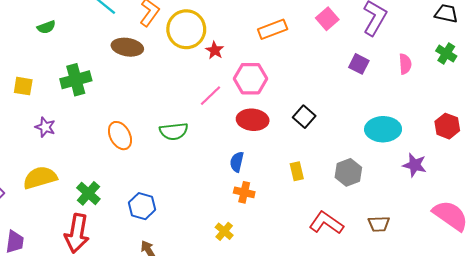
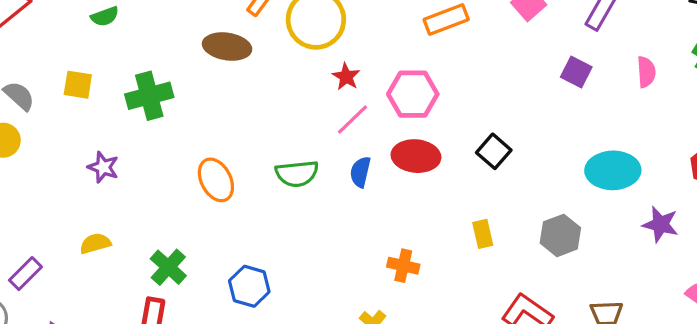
red star: (215, 50) -> (346, 77), moved
yellow square: (23, 86) -> (78, 85), moved
blue semicircle: (237, 162) -> (360, 172), moved
yellow semicircle: (40, 178) -> (95, 243), size x0.6

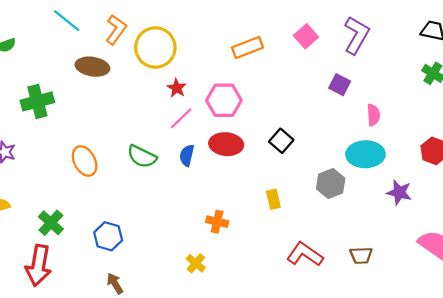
pink semicircle: (646, 72) -> (373, 115), moved
green semicircle: (297, 174) -> (142, 157), turned 32
gray hexagon: (560, 235) -> (331, 183), moved

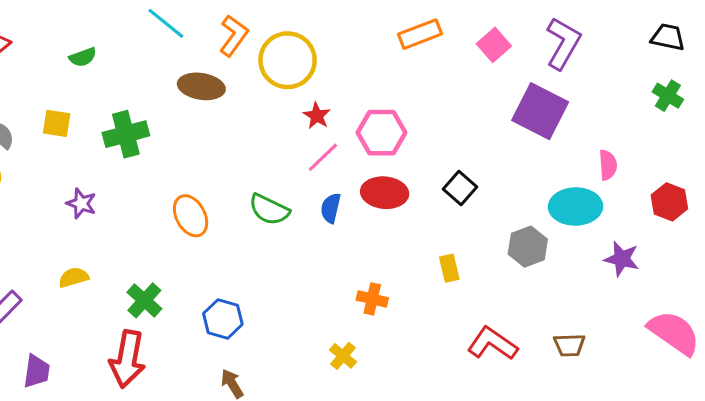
orange rectangle: (248, 48) -> (420, 34), moved
purple square: (340, 85) -> (540, 111), size x1.8
pink semicircle: (373, 115) -> (608, 165), moved

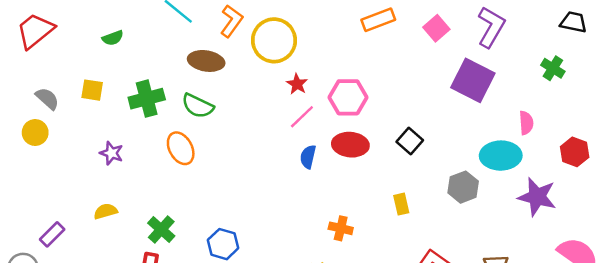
green cross: (668, 96) -> (553, 68), moved
green semicircle: (269, 210) -> (198, 106), moved
orange ellipse: (191, 216) -> (181, 148), moved
purple star: (622, 259) -> (537, 197), size x1.4

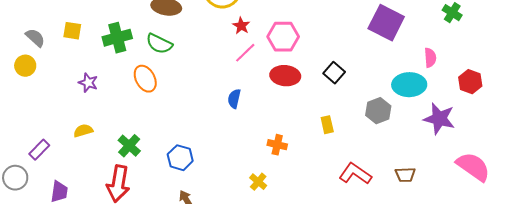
blue semicircle: (308, 157) -> (234, 99), moved

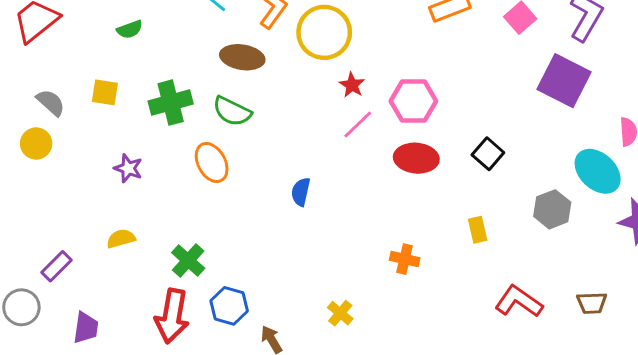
cyan ellipse: (409, 85) -> (598, 171), turned 44
blue semicircle: (234, 99) -> (301, 192), moved
blue hexagon: (180, 158) -> (229, 306), moved
yellow cross: (258, 182) -> (340, 313), moved

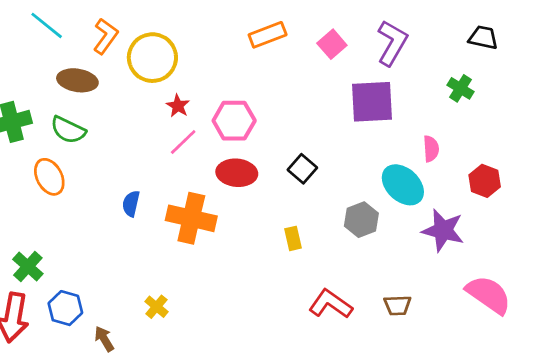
purple square: (564, 81) -> (372, 102), turned -30
orange cross: (405, 259) -> (191, 218), moved, size x1.8
yellow cross: (340, 313) -> (156, 307), moved

